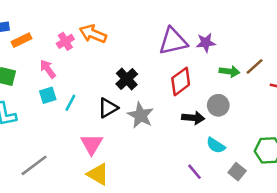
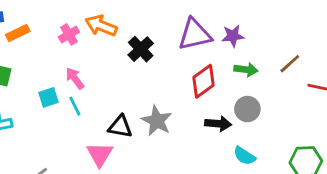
pink arrow: (48, 69) -> (75, 78), moved
green arrow: (230, 71) -> (246, 70), moved
black cross: (127, 79) -> (141, 49), moved
cyan line: (70, 103) -> (75, 106), turned -54
black triangle: (108, 108) -> (120, 127), moved, turned 40

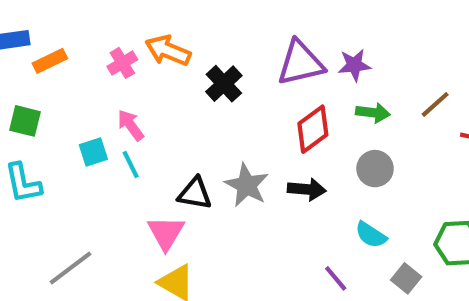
black arrow: (218, 124) -> (307, 189), moved

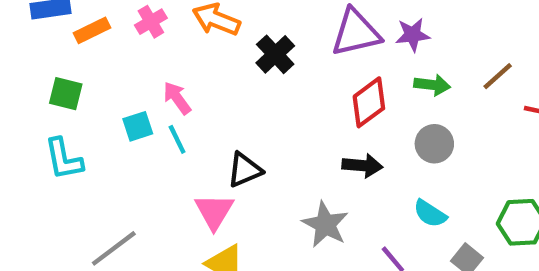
pink cross: (122, 63) -> (151, 22), moved
gray star: (247, 185) -> (325, 224), moved
black triangle: (195, 193) -> (245, 170), turned -33

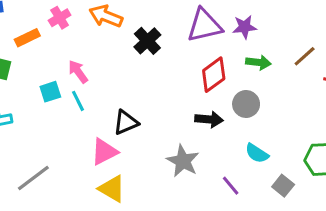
orange rectangle: (92, 30) -> (27, 38), moved
gray circle: (434, 144) -> (246, 104), moved
pink triangle: (214, 211) -> (104, 152), turned 32

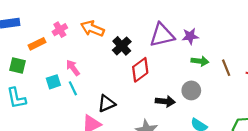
brown line: (305, 56) -> (226, 68), moved, turned -70
red diamond: (214, 75) -> (140, 70), moved

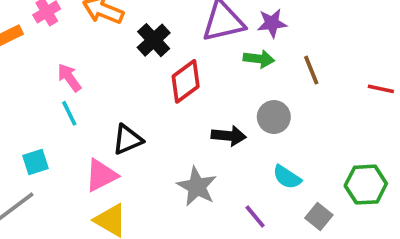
green arrow: (200, 61) -> (259, 59), moved
brown line: (226, 68) -> (311, 70), moved
cyan square: (53, 82) -> (35, 162), moved

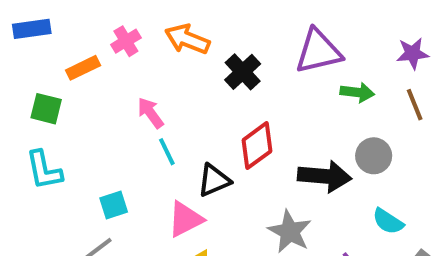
purple star: (272, 23) -> (413, 53), moved
red diamond: (186, 81) -> (257, 146), moved
cyan line: (69, 113) -> (167, 152), moved
black arrow: (229, 136) -> (325, 176), size x1.4

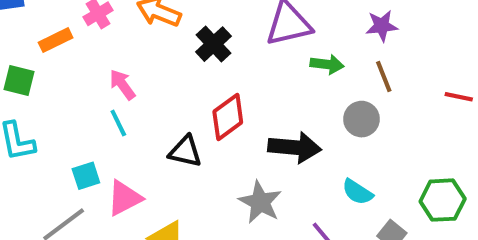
cyan line: (167, 152) -> (118, 123), moved
gray circle: (374, 156) -> (361, 119), moved
black triangle: (214, 180) -> (185, 151), turned 36
pink triangle: (185, 219) -> (124, 198), moved

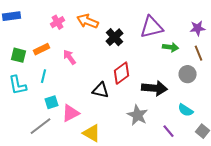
orange rectangle: (56, 40) -> (42, 49), moved
cyan line: (118, 123) -> (44, 76), moved, turned 40

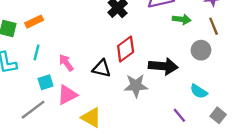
pink arrow: (70, 57) -> (66, 63), moved
gray star: (138, 115) -> (136, 86), moved, turned -30

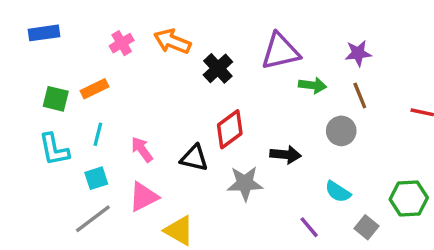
black arrow: (163, 66) -> (285, 155), size x0.7
cyan square: (46, 82) -> (96, 178), moved

